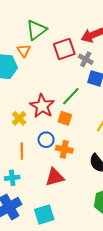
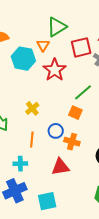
red star: (42, 106) -> (55, 70), moved

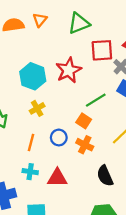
orange triangle: (43, 45) -> (40, 20), moved
cyan hexagon: (23, 59) -> (33, 76), moved
orange cross: (72, 142) -> (85, 145), moved
cyan cross: (20, 164) -> (30, 172), moved

